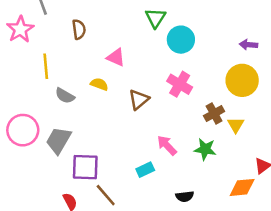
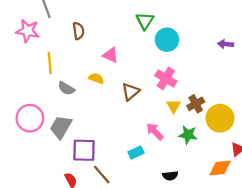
pink star: (20, 29) -> (28, 31), turned -30
yellow circle: (242, 80) -> (220, 118), moved
yellow triangle: (236, 125) -> (174, 106), moved

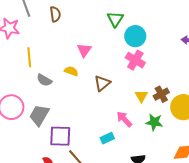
brown semicircle: (79, 31) -> (55, 14), moved
pink triangle: (111, 55) -> (84, 50), turned 42
pink cross: (166, 78) -> (135, 60), moved

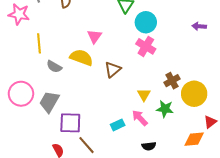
yellow semicircle: (71, 71) -> (81, 57), size x1.6
yellow triangle: (141, 96) -> (144, 95), moved
pink arrow: (124, 119) -> (140, 118), moved

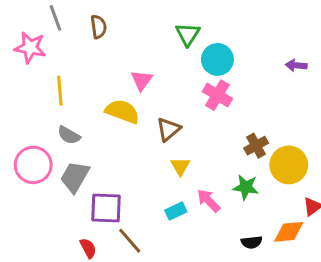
gray semicircle: (54, 67) -> (69, 135), moved
yellow triangle: (144, 95) -> (180, 166), moved
black semicircle: (149, 146) -> (252, 242), moved

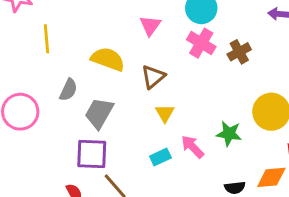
pink triangle: (142, 80) -> (150, 26), moved
gray semicircle: (69, 135) -> (68, 90), moved, turned -95
brown cross: (256, 146) -> (239, 52), moved
gray trapezoid: (75, 177) -> (99, 113), moved

